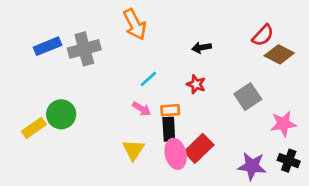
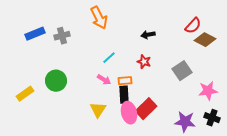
gray cross: (84, 49) -> (62, 36), size x0.7
green circle: (61, 114) -> (56, 81), moved

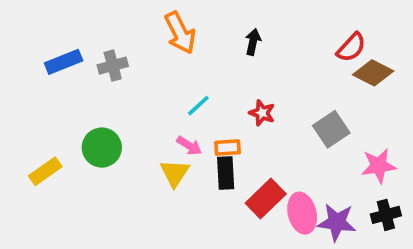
black arrow: (148, 35) -> (253, 42), moved, turned 112
yellow triangle: (98, 110) -> (175, 173), moved
pink ellipse: (129, 113) -> (302, 213), moved
black cross: (212, 118) -> (386, 215), turned -35

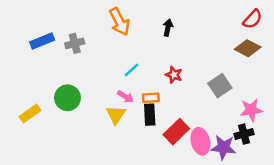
red semicircle: (351, 47) -> (252, 19), moved
black cross: (386, 215) -> (244, 134), moved

